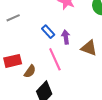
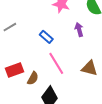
purple arrow: (66, 37) -> (79, 30), moved
brown triangle: (89, 48) -> (89, 68), moved

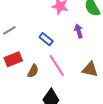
red rectangle: (15, 70) -> (13, 59), moved
brown semicircle: (33, 78) -> (33, 71), moved

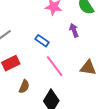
brown semicircle: (33, 71) -> (24, 87), moved

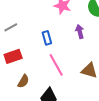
blue rectangle: (42, 41) -> (47, 38), turned 32

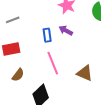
purple arrow: (80, 32) -> (66, 30), moved, turned -56

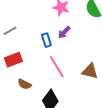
purple arrow: (66, 30) -> (64, 32), turned -64
brown semicircle: (18, 75) -> (24, 84), turned 88

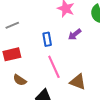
purple arrow: (64, 32) -> (75, 34), moved
brown triangle: (90, 71) -> (78, 82), moved

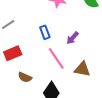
purple arrow: (75, 34) -> (73, 38), moved

